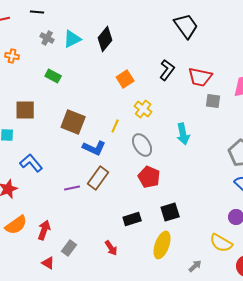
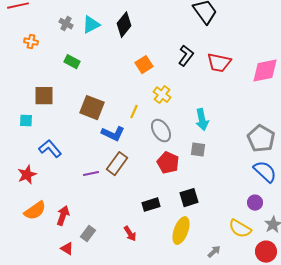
gray square: (213, 101) -> (198, 150), moved

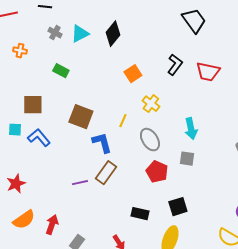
blue L-shape: (113, 134) -> (102, 143), turned -130
blue L-shape: (50, 149) -> (39, 138), moved
black rectangle: (151, 205) -> (140, 214), turned 30

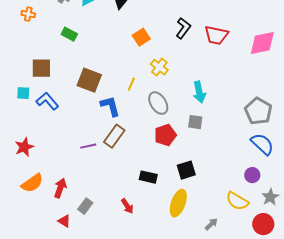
red pentagon: (157, 172) -> (165, 135), turned 30

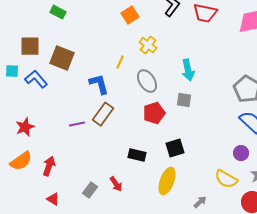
brown square: (89, 80) -> (62, 58), moved
red star: (24, 147) -> (25, 127), moved
gray rectangle: (85, 206) -> (90, 190), moved

